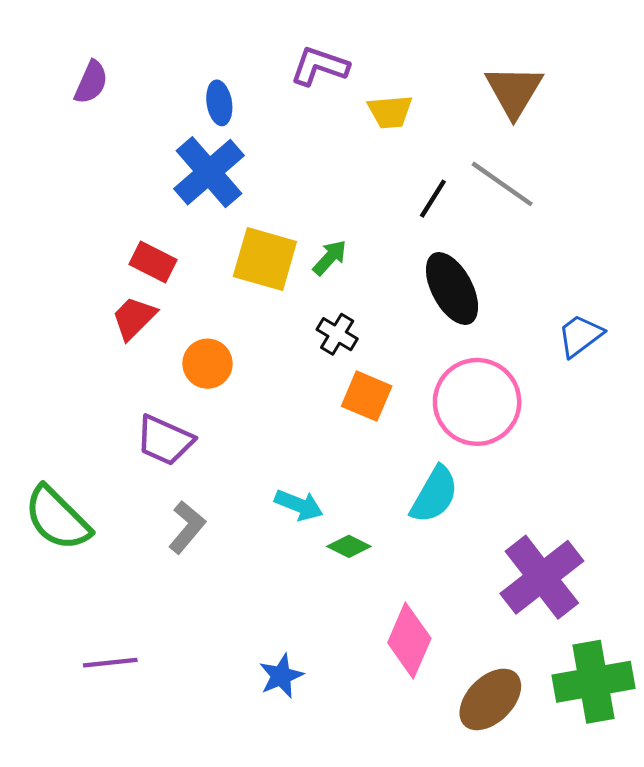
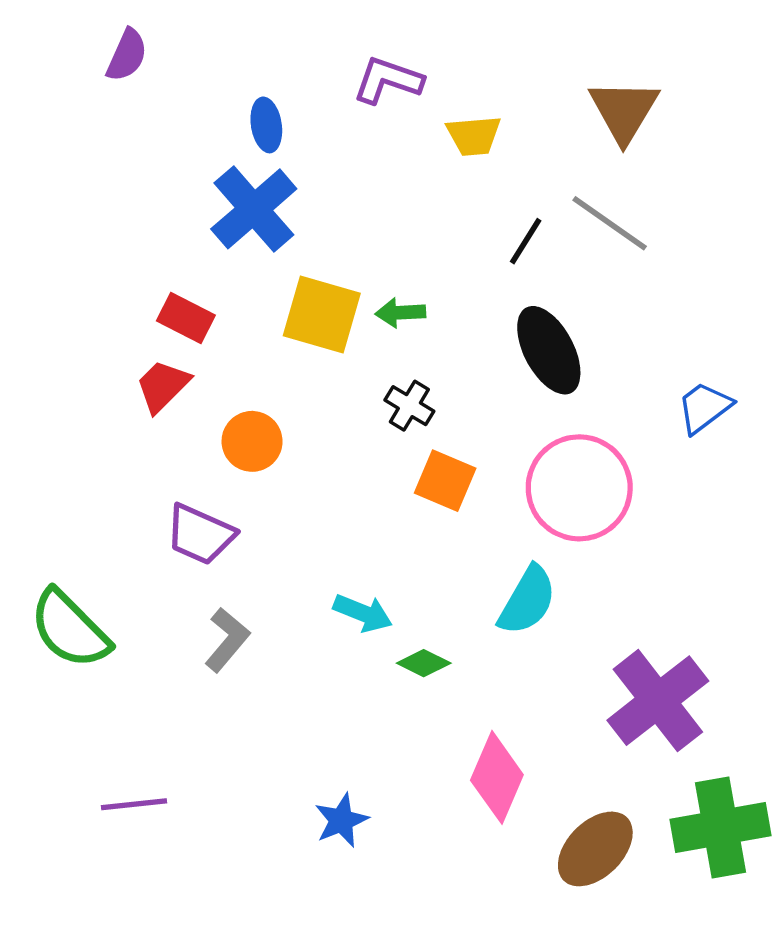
purple semicircle: (91, 82) -> (127, 55), moved
green arrow: (330, 258) -> (400, 313), turned -135

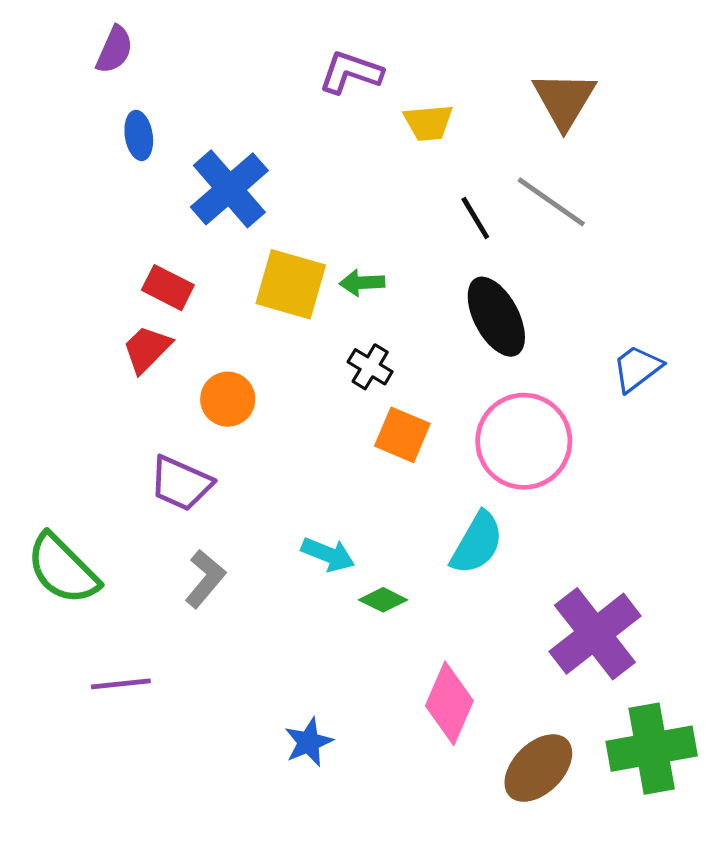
blue ellipse: (266, 125) -> (139, 135), moved
black line: (526, 241) -> (475, 218), turned -63
purple line: (134, 804) -> (121, 684), moved

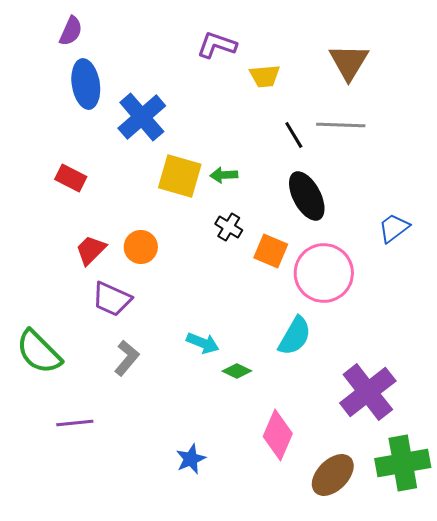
blue ellipse: (139, 135) -> (86, 84), size x1.6
gray line: (551, 202) -> (341, 125), turned -33
red rectangle: (168, 288) -> (71, 178), moved
red trapezoid: (147, 349) -> (91, 250), moved
orange square: (402, 435) -> (271, 251), moved

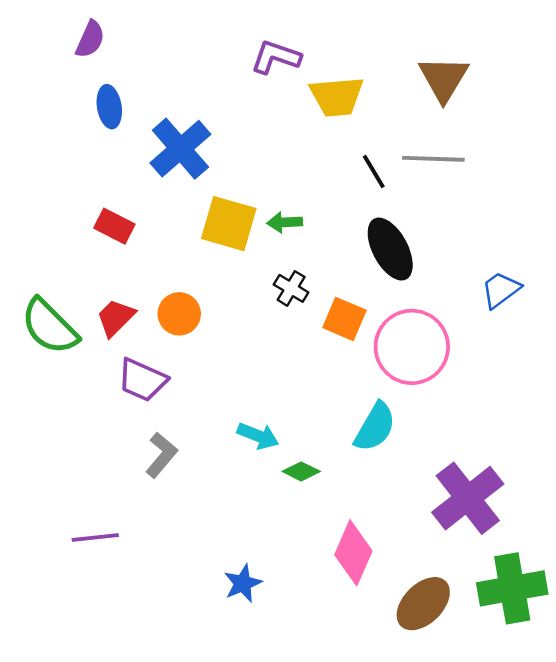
yellow trapezoid: (265, 76) -> (337, 96), size x1.4
blue ellipse: (86, 84) -> (109, 107), size x0.7
red rectangle: (71, 178) -> (114, 226), moved
green semicircle: (39, 352) -> (50, 327), moved

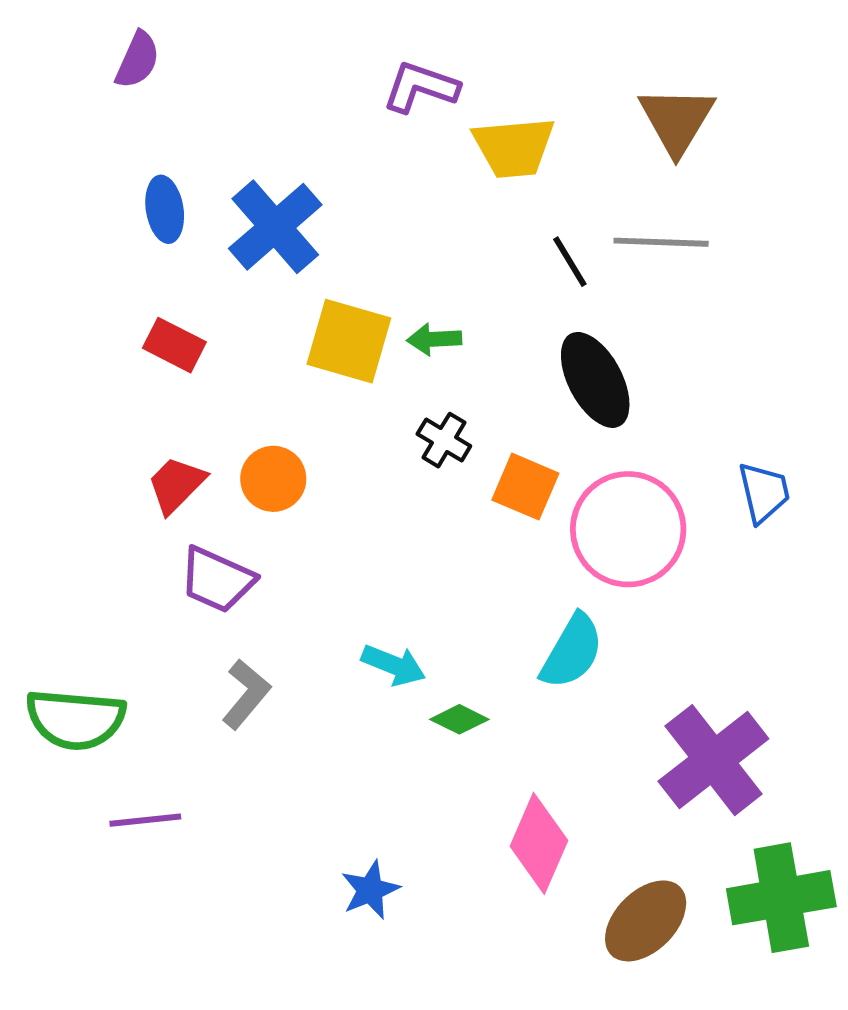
blue ellipse: (109, 107) -> (165, 209), moved
blue trapezoid: (501, 290) -> (764, 492), moved, turned 114
green semicircle: (50, 327) -> (75, 719), moved, turned -40

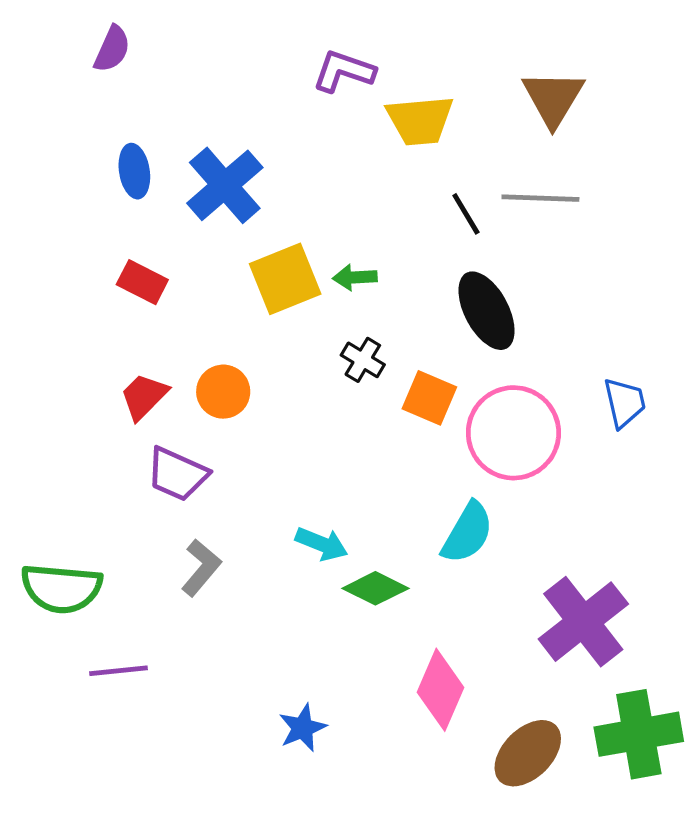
yellow square: (349, 341) -> (285, 279), turned -38
green diamond: (459, 719) -> (375, 588), size x1.4

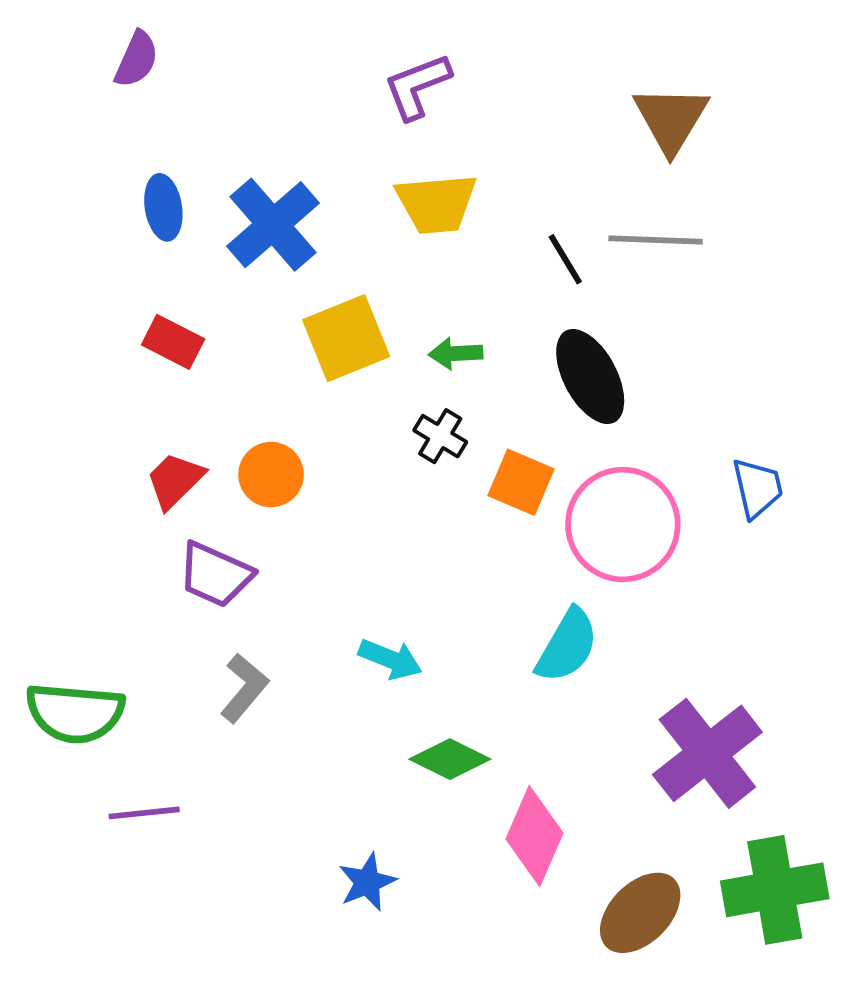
purple L-shape: (344, 71) -> (417, 86), turned -40
yellow trapezoid: (420, 120) -> (436, 203), moved
green arrow: (355, 277) -> (456, 353), moved
green diamond: (375, 588) -> (450, 759), moved

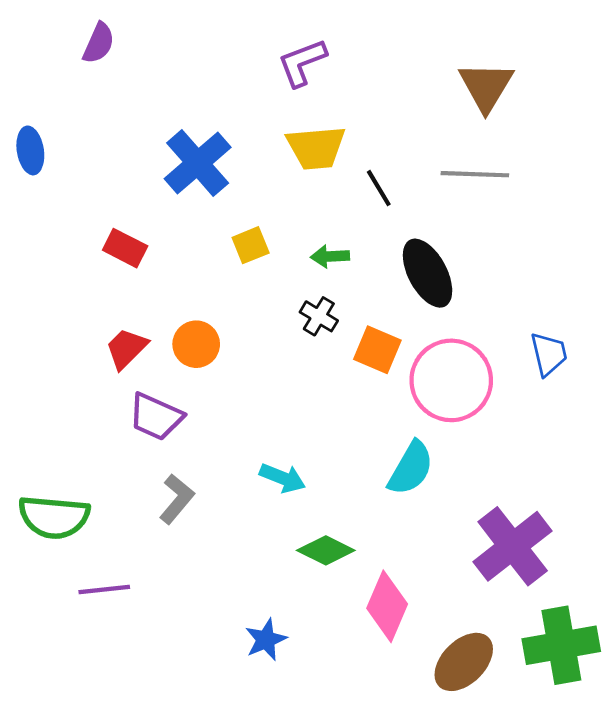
blue ellipse: (163, 207) -> (30, 150), moved
black line: (565, 259) -> (379, 188), moved
yellow square: (346, 338) -> (251, 245), size x0.6

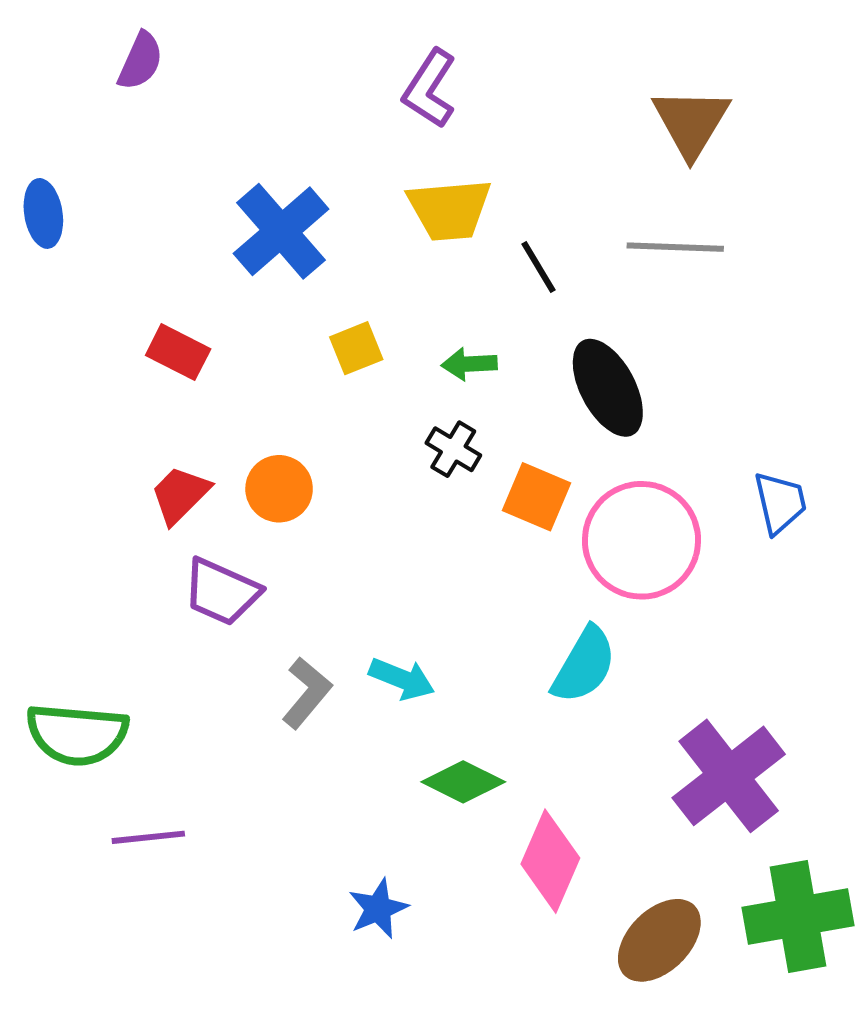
purple L-shape: (302, 63) -> (430, 89), turned -36
gray L-shape: (177, 499) -> (307, 693), moved

